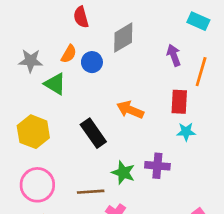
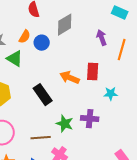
red rectangle: (179, 102) -> (93, 72), moved

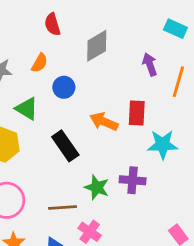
blue circle: (42, 43) -> (64, 87), moved
green triangle: (15, 59) -> (27, 109), moved
cyan star: (111, 94) -> (163, 144), size x1.5

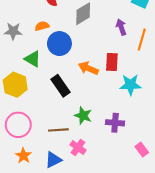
orange semicircle: (40, 63) -> (42, 26), turned -136
blue circle: (64, 87) -> (59, 44), size x1.5
purple cross: (133, 180) -> (115, 123), moved

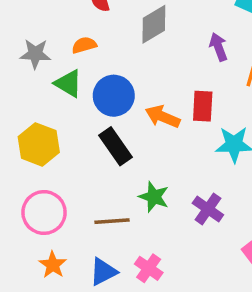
blue circle: (59, 44) -> (114, 96), moved
green triangle: (33, 59) -> (68, 83), moved
purple cross: (115, 123) -> (208, 209), turned 30
pink cross: (78, 147) -> (149, 268), moved

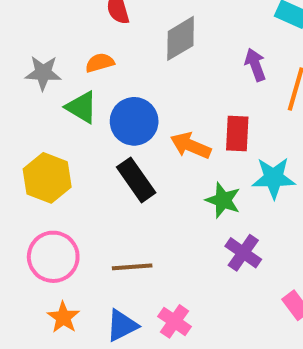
green star: (154, 197) -> (223, 200), moved

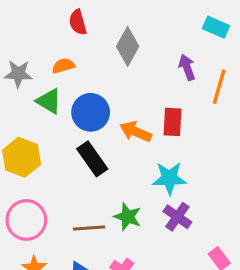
gray diamond: (181, 38) -> (128, 46), turned -30
cyan star: (274, 178) -> (169, 178), moved
green star: (223, 200) -> (128, 217), moved

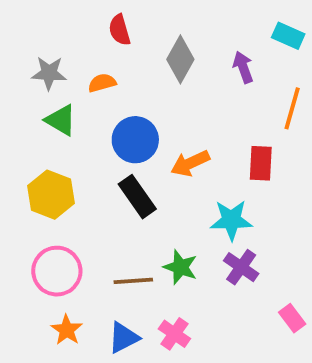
purple arrow: (187, 67) -> (243, 67), moved
gray star: (18, 74) -> (49, 73), moved
green triangle: (49, 101) -> (61, 120), moved
red rectangle: (173, 122) -> (261, 163), moved
orange arrow: (136, 132) -> (190, 163), turned -48

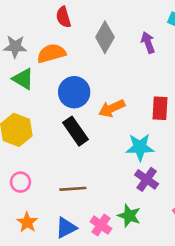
orange semicircle: (102, 83) -> (51, 53), size x1.5
green star: (180, 267) -> (129, 216), moved
pink circle: (57, 271) -> (20, 182), size x0.6

